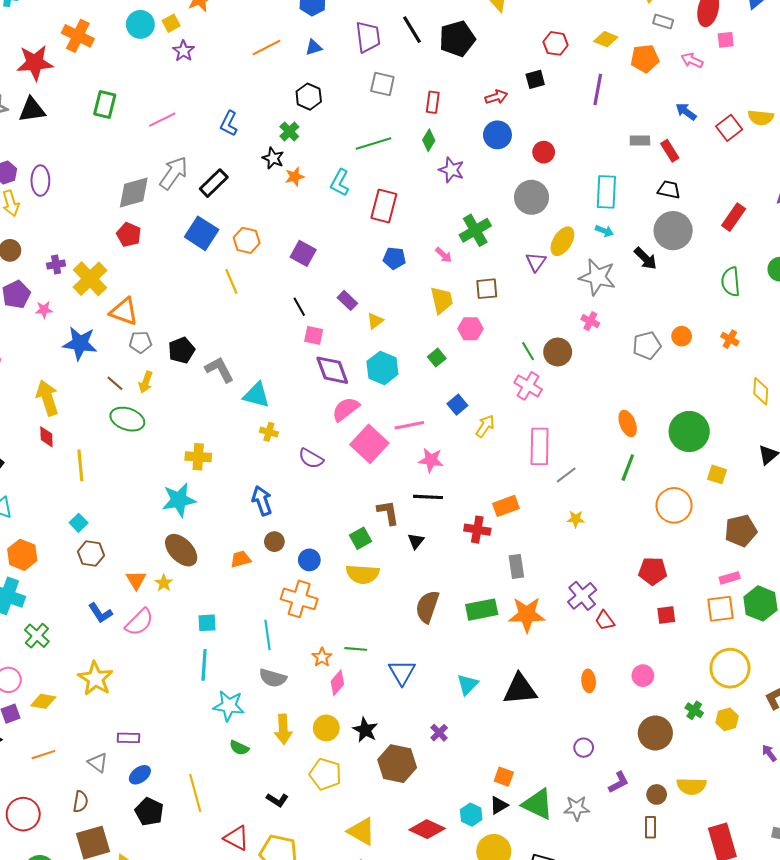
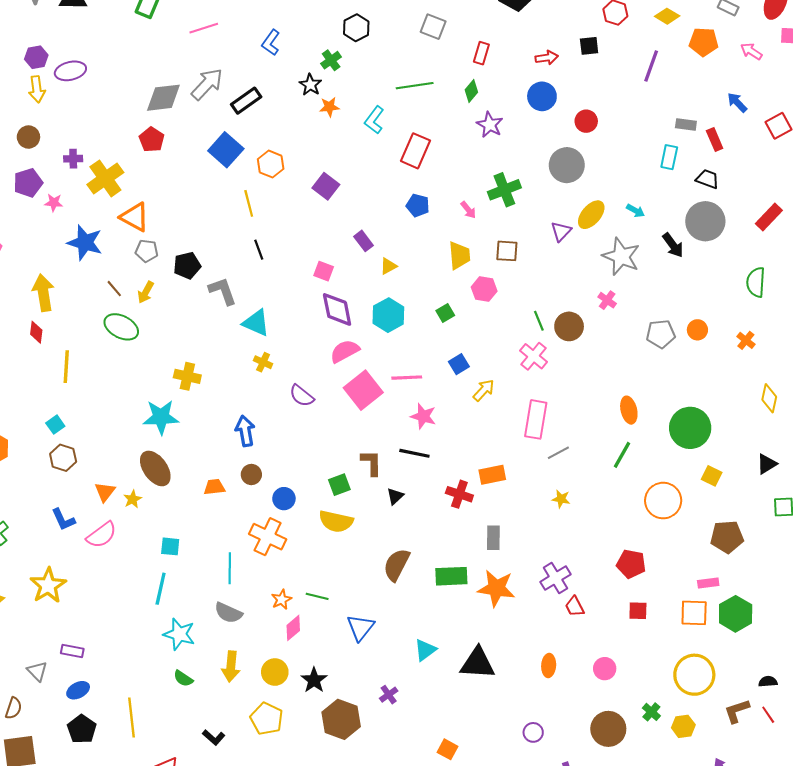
purple ellipse: (40, 181) -> (70, 71), turned 68
cyan rectangle: (606, 192) -> (669, 157), moved, size x0.7
black line: (299, 307) -> (259, 250), moved

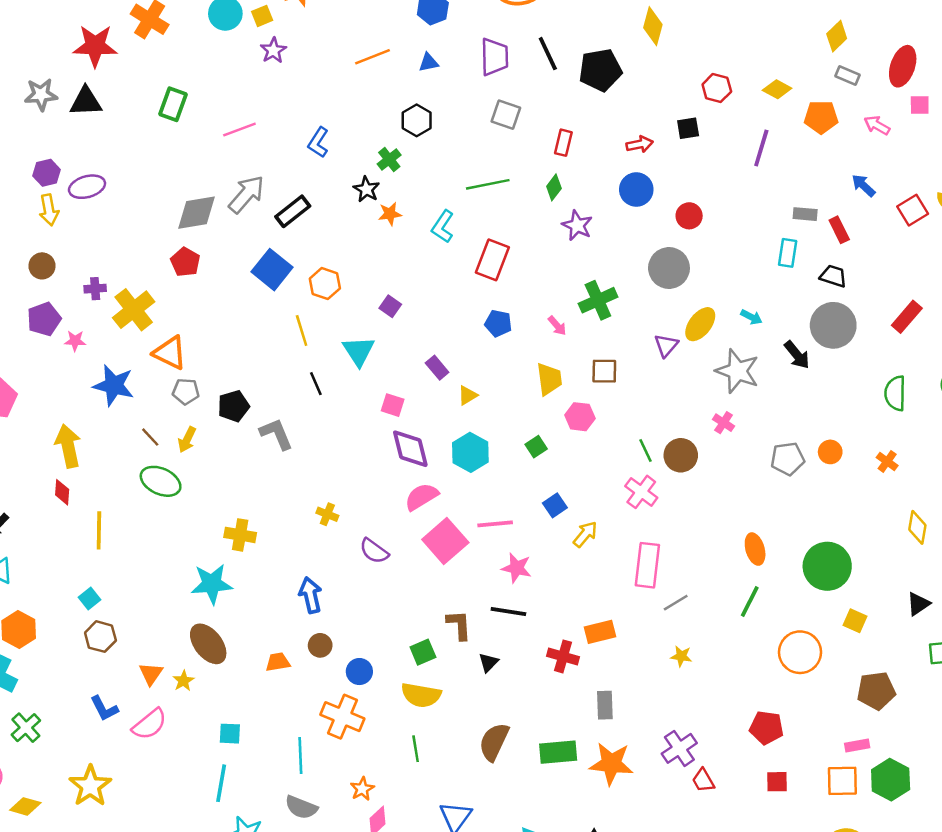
purple square: (326, 186) -> (390, 306), size x0.7
cyan triangle: (256, 323) -> (359, 351), moved, turned 36
green line: (317, 596) -> (416, 749), moved, turned 70

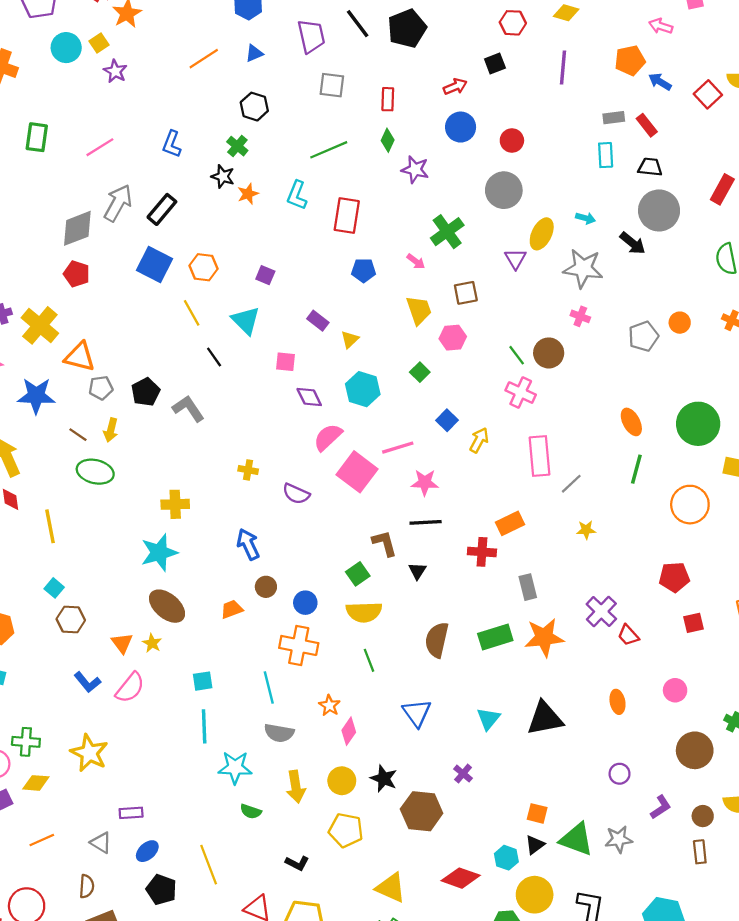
orange pentagon: (821, 117) -> (630, 60), moved
purple diamond: (410, 449) -> (309, 397), size x0.7
green cross: (26, 728) -> (26, 742), moved, turned -32

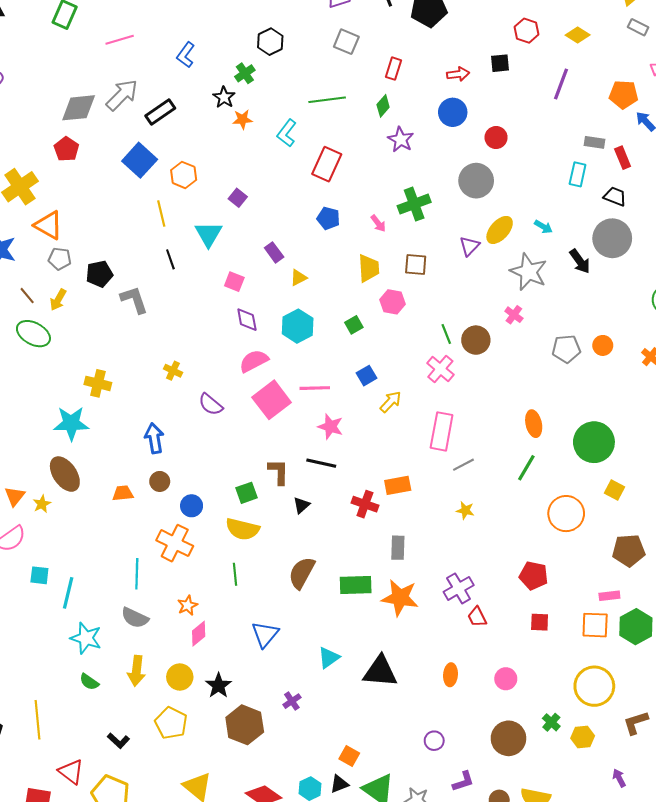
cyan square: (203, 681) -> (39, 575), moved

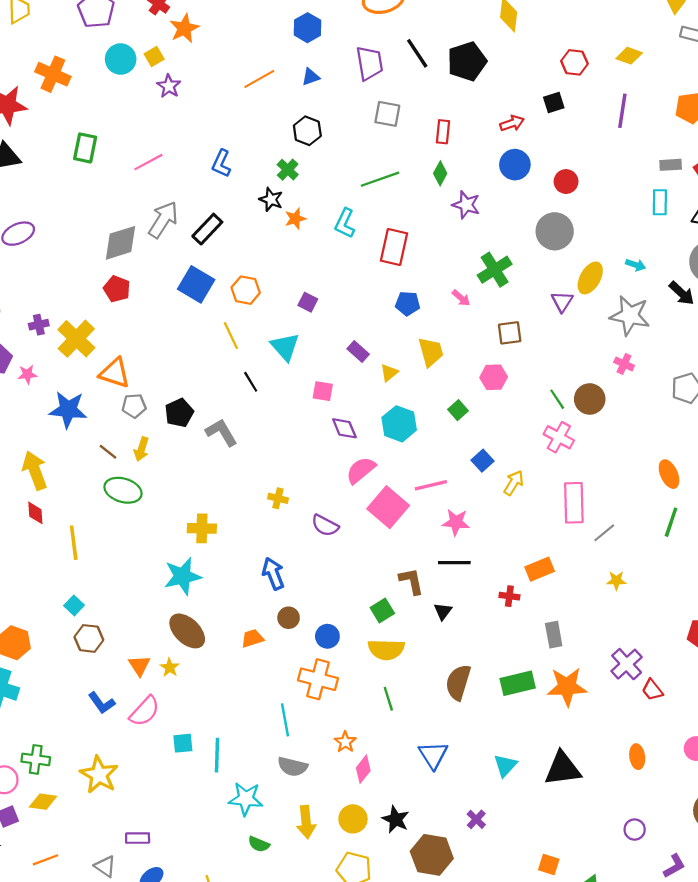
yellow trapezoid: (369, 268) -> (431, 352), moved
red cross: (365, 504) -> (509, 596), size x0.7

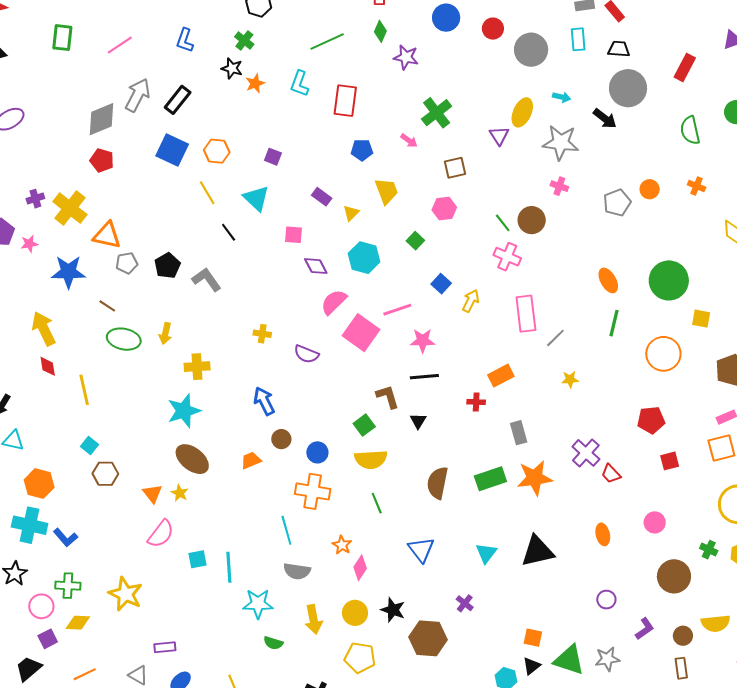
gray circle: (555, 231) -> (531, 50), moved
yellow arrow: (141, 449) -> (165, 334), moved
blue L-shape: (102, 703) -> (65, 538), moved

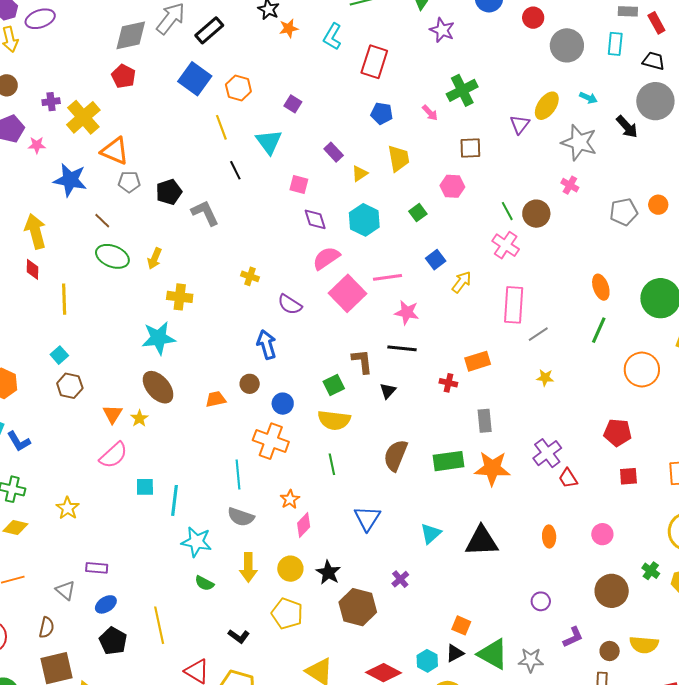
blue arrow: (264, 401) -> (267, 344), moved
yellow star: (125, 594) -> (68, 508), size x0.7

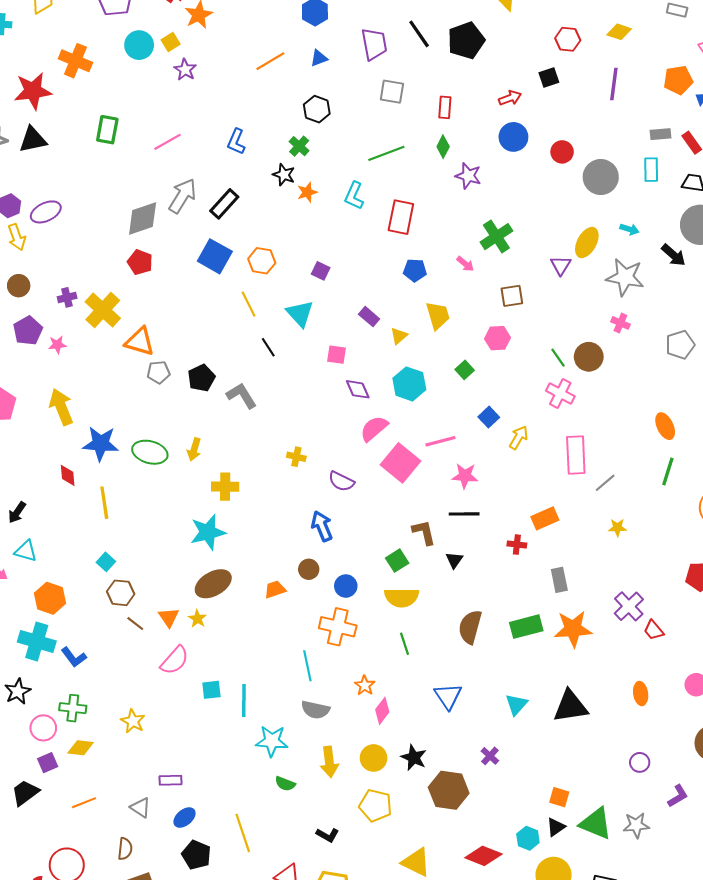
blue star: (70, 180) -> (101, 444), moved
brown line: (102, 221) -> (135, 624), moved
yellow arrow: (35, 231) -> (61, 407), moved
brown ellipse: (158, 387) -> (213, 584), turned -72

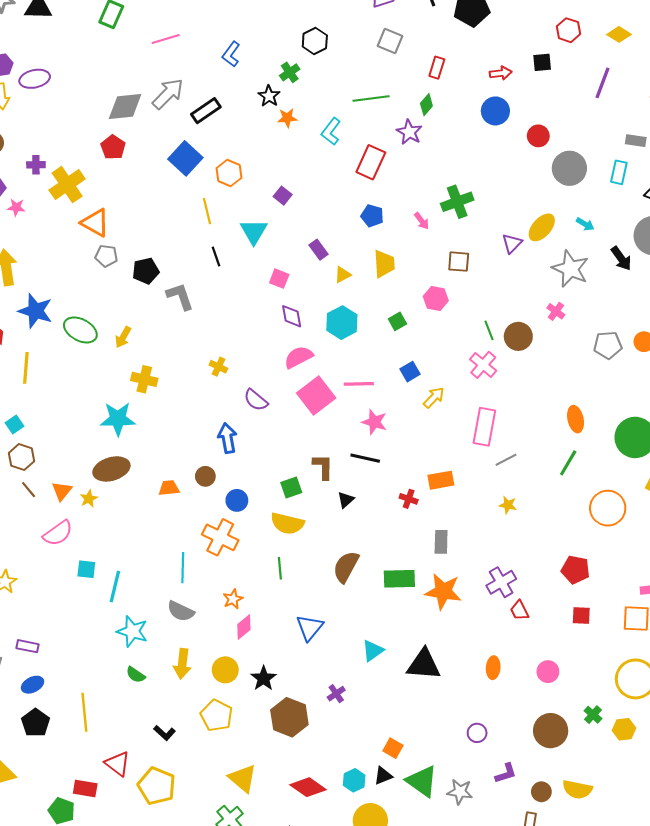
purple star: (468, 176) -> (409, 132), moved

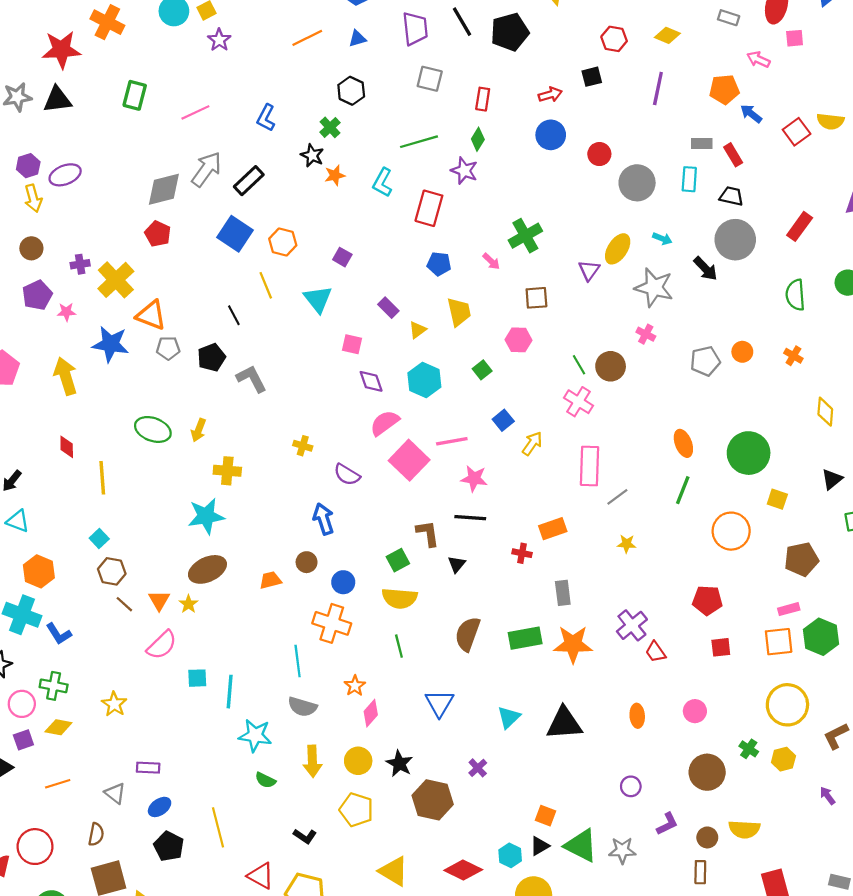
black line: (216, 257) -> (234, 315), moved
blue star: (35, 311) -> (111, 344), moved

